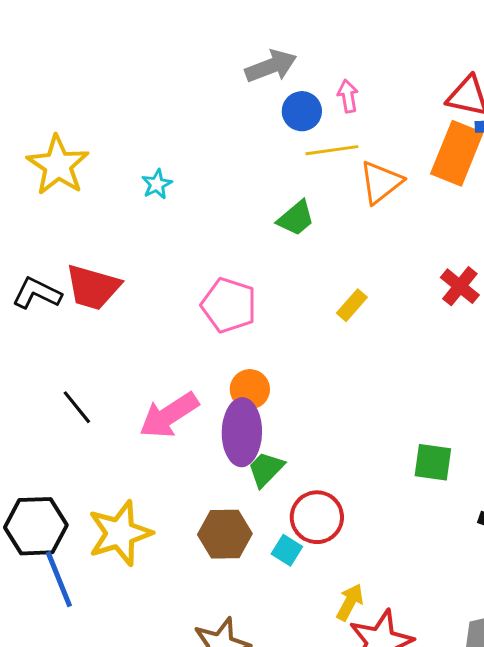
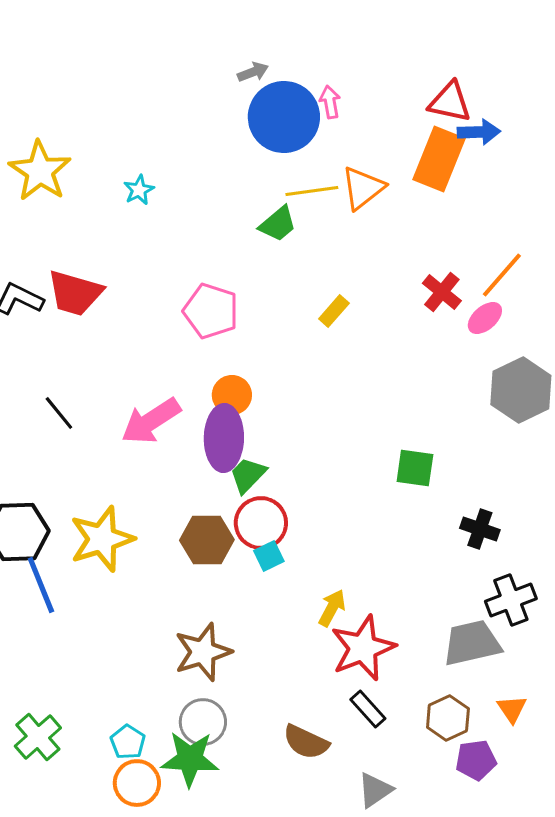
gray arrow: (271, 66) -> (253, 72), size x0.6
blue circle: (302, 111) -> (284, 117), size x1.8
yellow line: (332, 150) -> (312, 191), moved
red circle: (317, 517) -> (261, 523), moved
cyan square: (287, 550) -> (269, 556), turned 32

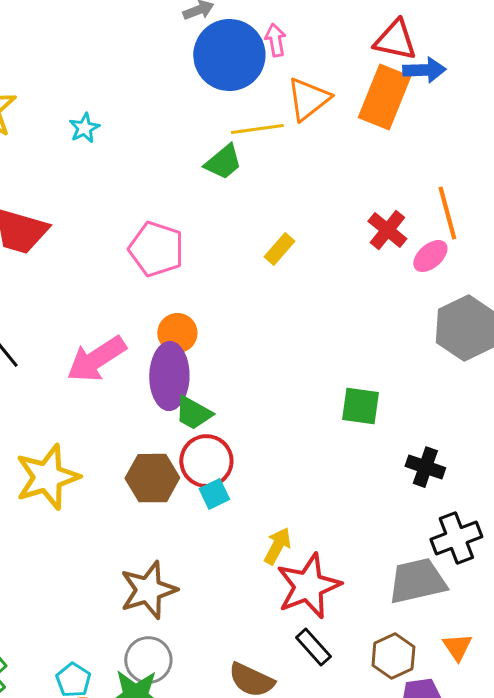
orange triangle: (363, 188) -> (308, 99), moved
orange line: (502, 275) -> (447, 213), turned -56
green trapezoid: (248, 475) -> (193, 413), turned -105

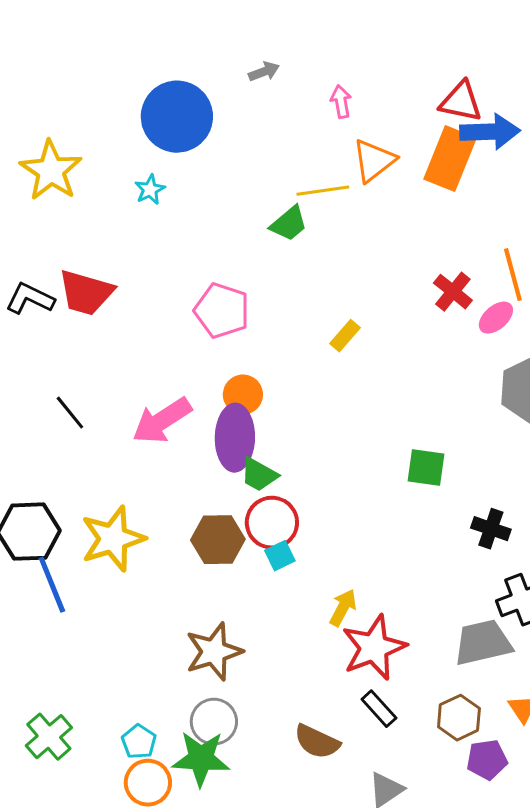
blue circle: (229, 55) -> (177, 117), moved
blue arrow: (424, 70) -> (490, 132), size x1.4
yellow rectangle: (279, 249) -> (345, 336), moved

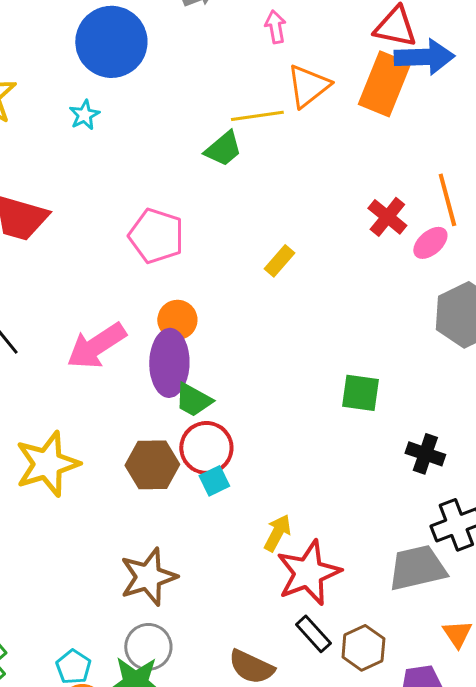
brown hexagon: (459, 718) -> (363, 648), moved

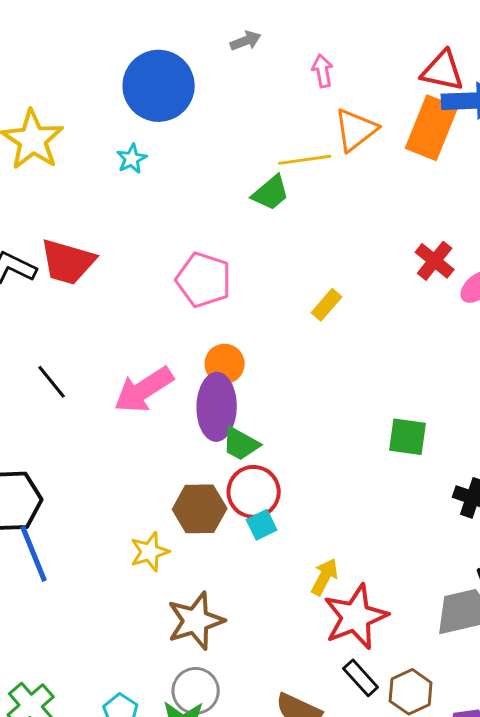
yellow star: (47, 464) -> (150, 552), moved, size x0.6

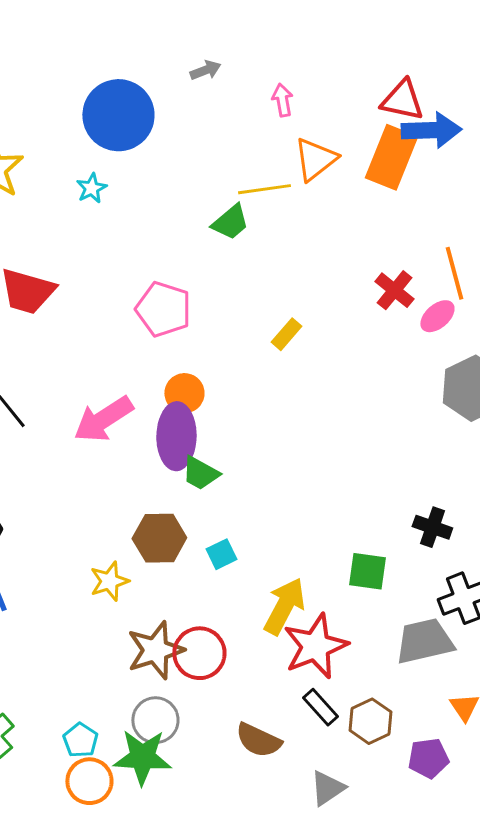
green square: (408, 437) -> (367, 571), moved
red circle: (254, 492) -> (199, 653), moved
yellow arrow: (325, 577) -> (284, 606), size x1.5

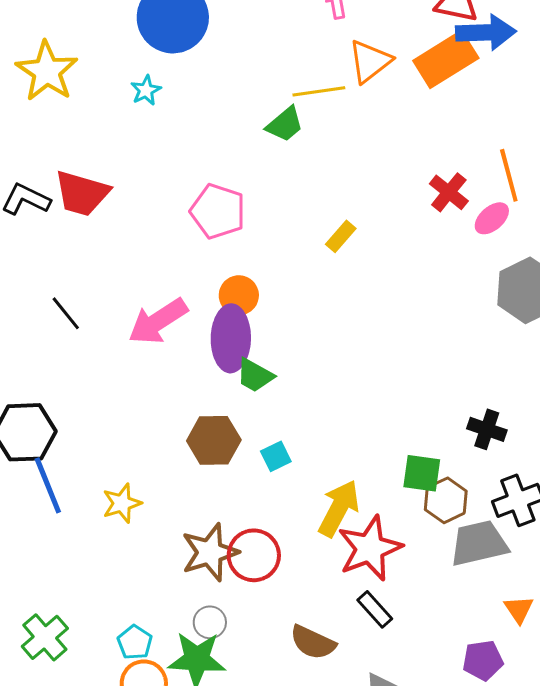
orange rectangle: (391, 157) -> (446, 59), turned 36
yellow star: (109, 581) -> (122, 503), moved
gray circle: (155, 720) -> (210, 622), size x0.7
brown hexagon: (370, 721) -> (446, 500), moved

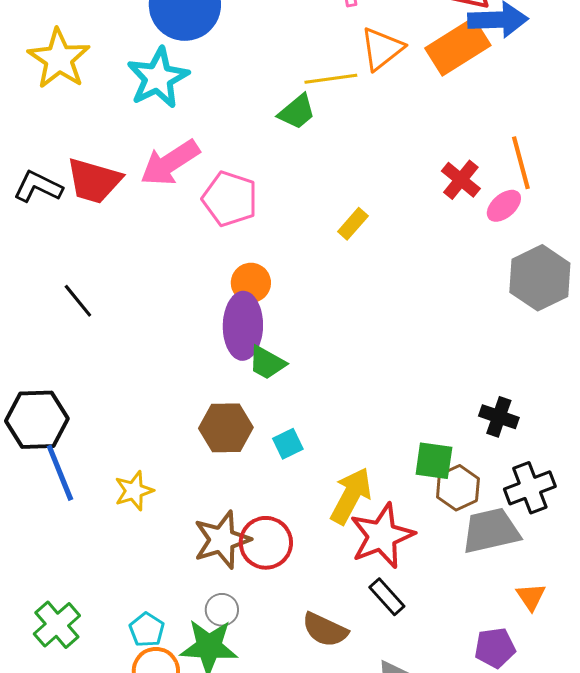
cyan star: (146, 90) -> (158, 78), size x2.0
pink arrow: (158, 321) -> (170, 163), moved

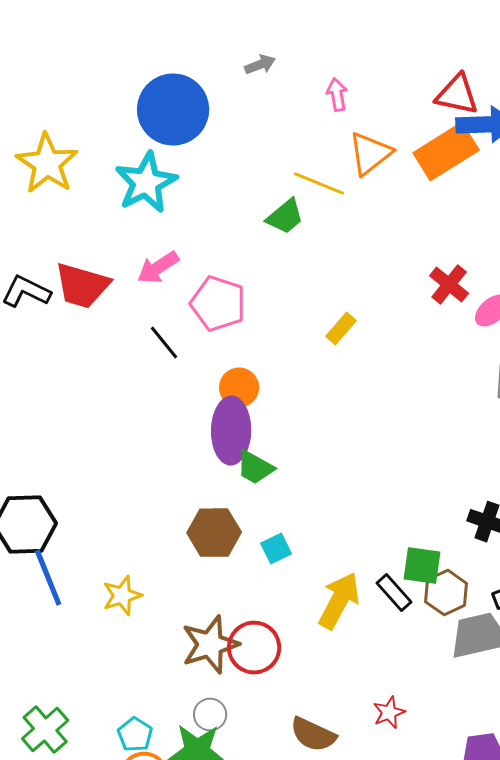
yellow line: (331, 79) -> (319, 184), turned 30
pink arrow: (170, 163) -> (158, 268), size x0.7
black line: (78, 301) -> (164, 343), moved
red star: (382, 536) -> (389, 713), moved, size x0.5
black rectangle: (387, 597) -> (394, 593), moved

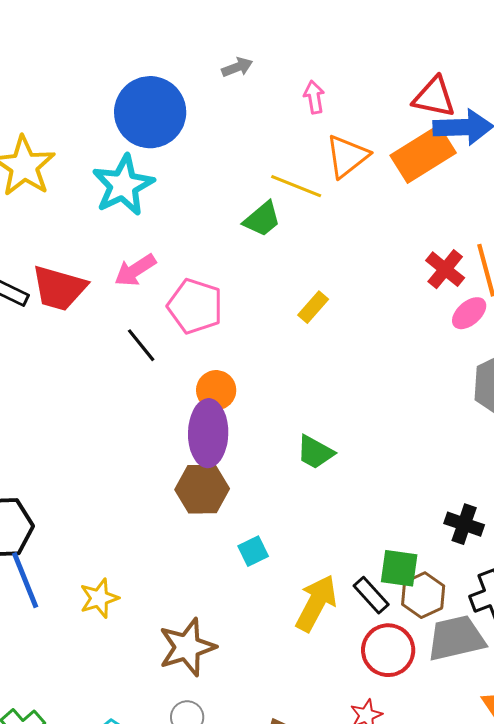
red cross: (449, 285) -> (445, 269), moved
yellow rectangle: (341, 329) -> (313, 307), moved
green trapezoid: (255, 468) -> (315, 452), moved
brown hexagon: (214, 533) -> (202, 489), moved
red circle: (254, 648) -> (388, 650), moved

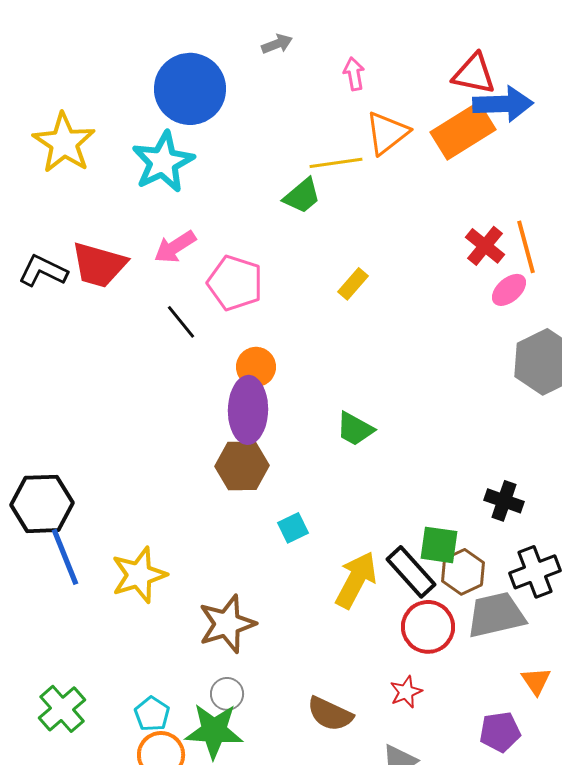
yellow line: (296, 186) -> (336, 163), turned -30
black rectangle: (371, 595) -> (411, 572), size x1.4
yellow star: (99, 598) -> (139, 575), size x1.4

